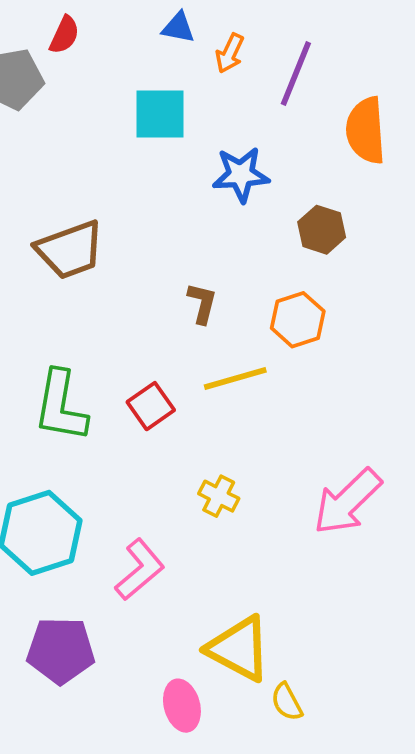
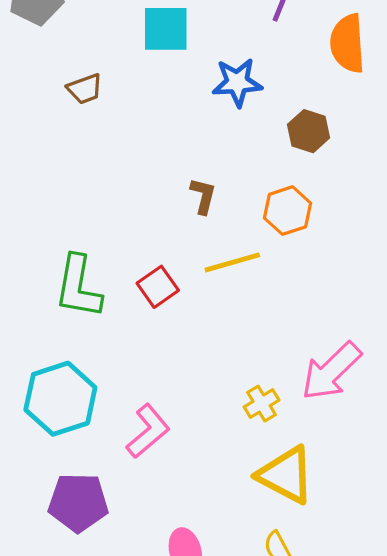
brown trapezoid: (70, 250) -> (85, 89), moved, size x0.6
yellow cross: (219, 496) -> (262, 404), moved, turned 32
yellow triangle: (239, 649) -> (286, 475), moved

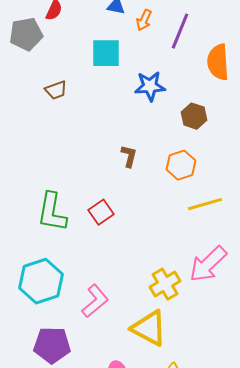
yellow line: (232, 262) -> (205, 204), moved
yellow cross: (262, 404) -> (165, 284), size x1.4
yellow triangle: (286, 475) -> (149, 328), moved

